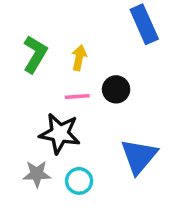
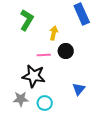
green L-shape: (35, 54) -> (27, 20), moved
yellow arrow: (79, 58) -> (54, 33), moved
blue triangle: (139, 156) -> (79, 89), size x0.6

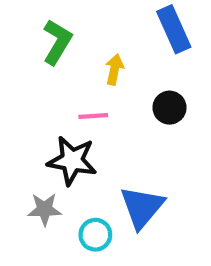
black circle: (66, 51) -> (170, 108), moved
blue triangle: (79, 89) -> (142, 207), moved, size x1.6
cyan circle: (45, 103) -> (95, 235), moved

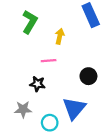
black circle: (170, 108) -> (88, 76), moved
black star: (72, 161) -> (38, 84), size x0.6

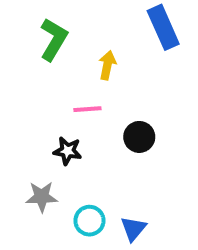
black circle: (88, 76) -> (139, 137), moved
blue triangle: (74, 108) -> (133, 229), moved, size x0.6

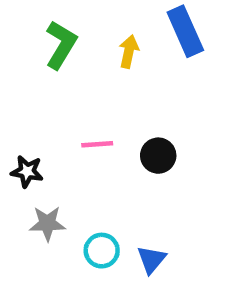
yellow arrow: (107, 65) -> (129, 52), moved
pink line: (87, 109) -> (97, 144), moved
black star: (68, 151) -> (27, 171), moved

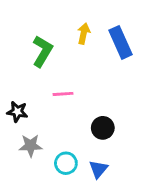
blue rectangle: (185, 31) -> (120, 42), moved
green L-shape: (61, 45) -> (42, 51), moved
black circle: (158, 156) -> (103, 128), moved

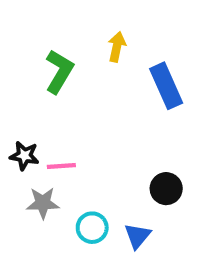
blue rectangle: (120, 42) -> (166, 86), moved
pink line: (63, 94) -> (61, 166), moved
black circle: (103, 128) -> (166, 189), moved

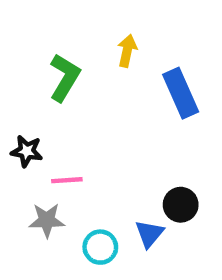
black star: (24, 156) -> (27, 151), moved
blue triangle: (137, 236) -> (149, 234), moved

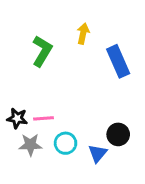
black star: (27, 151) -> (17, 118), moved
cyan circle: (100, 247) -> (65, 143), moved

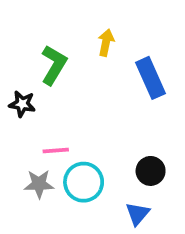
black star: (17, 118) -> (22, 104), moved
cyan circle: (65, 143) -> (84, 182), size x1.4
blue triangle: (98, 153) -> (138, 214), moved

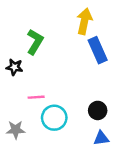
yellow arrow: (106, 43) -> (84, 21), moved, size x1.5
gray star: (39, 184) -> (16, 130), moved
blue triangle: (138, 214) -> (101, 138), moved, turned 42

